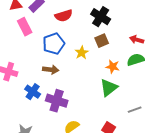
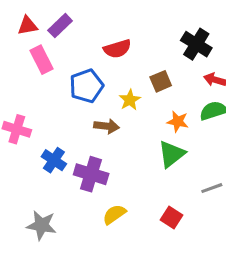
red semicircle: (64, 16) -> (117, 49), moved
black cross: (101, 17) -> (196, 44), moved
brown arrow: (51, 70) -> (107, 126), moved

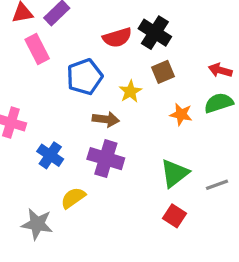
black cross: (196, 44) -> (155, 33), moved
green triangle: (172, 154) -> (175, 173), moved
purple cross: (91, 174) -> (106, 159), moved
yellow semicircle: (114, 214) -> (73, 198), moved

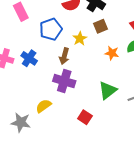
brown arrow: (106, 119) -> (64, 56), turned 98
blue cross: (50, 155) -> (29, 58), moved
red square: (175, 216) -> (85, 117), moved

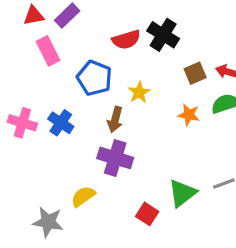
brown square: (100, 26) -> (195, 73), moved
blue pentagon: (51, 29) -> (94, 78), turned -30
green triangle: (108, 90) -> (182, 193), moved

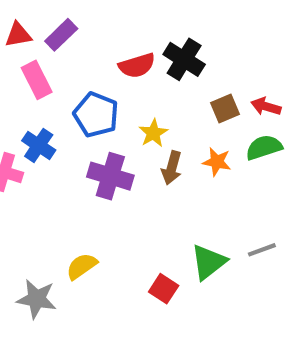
brown arrow: (115, 120) -> (172, 168), moved
blue cross: (61, 123) -> (39, 145), moved
purple cross: (115, 158) -> (110, 176), moved

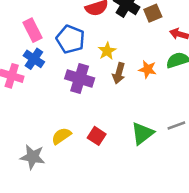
pink rectangle: (37, 80) -> (33, 30), moved
brown square: (225, 109) -> (153, 13), moved
red square: (164, 289) -> (97, 136), moved

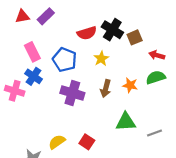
yellow star: (107, 51) -> (101, 59), moved
green triangle: (142, 133) -> (126, 122), moved, turned 35

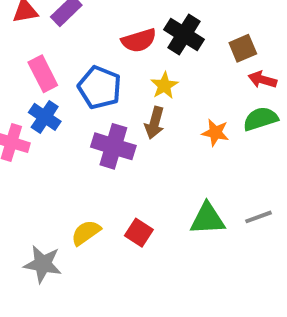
brown square: (135, 37) -> (243, 48), moved
brown arrow: (106, 89) -> (155, 123), moved
green triangle: (126, 122) -> (208, 219), moved

